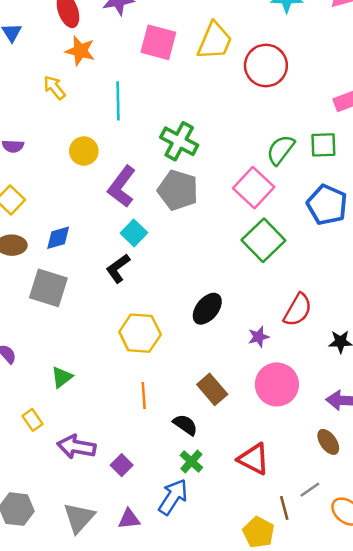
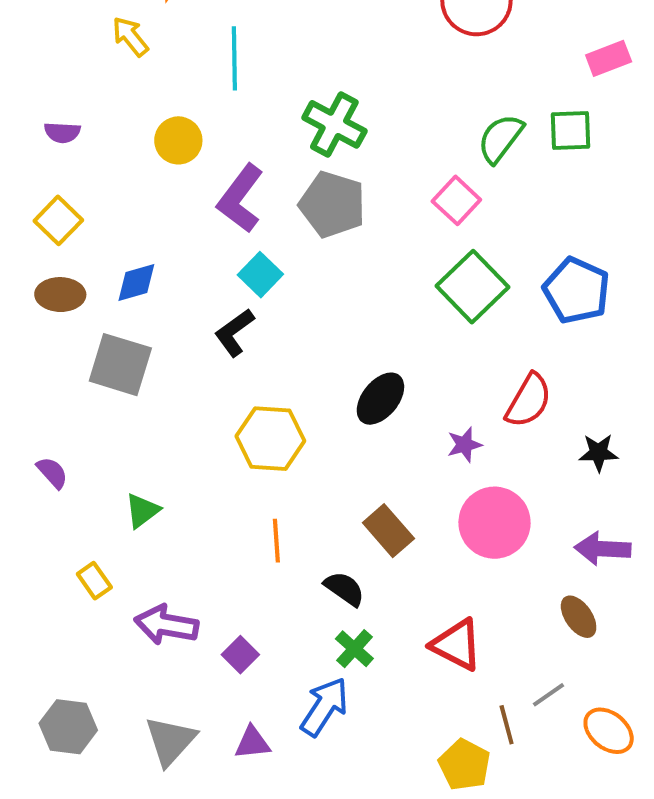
pink square: (254, 188) -> (456, 200), size x0.7
blue pentagon: (327, 205) -> (577, 291), moved

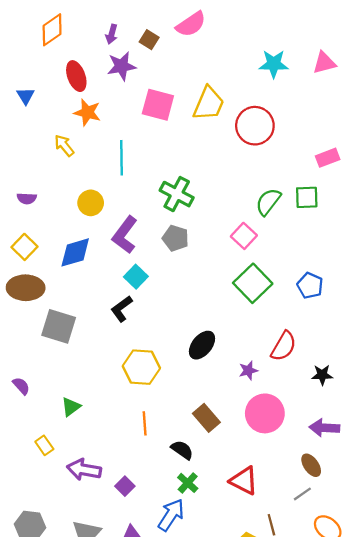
gray pentagon: (332, 204) -> (176, 238), size x0.7
blue diamond: (136, 283) -> (75, 252), moved, size x1.4
blue pentagon: (577, 291) -> (310, 286), size x0.7
brown ellipse: (60, 295) -> (26, 288), size x1.4
gray line: (549, 695) -> (302, 494), moved

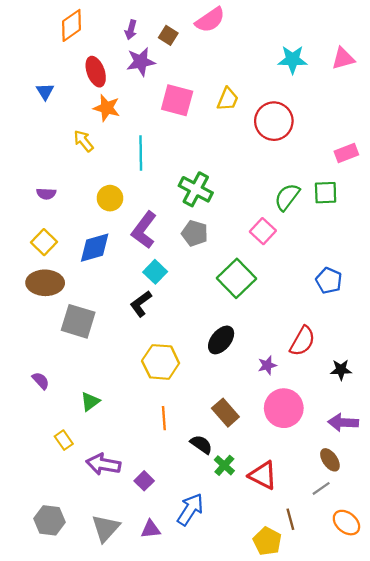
yellow trapezoid: (209, 104) -> (228, 99), size x0.7
green square: (253, 283) -> (236, 278), moved
green cross: (188, 483) -> (224, 465), moved

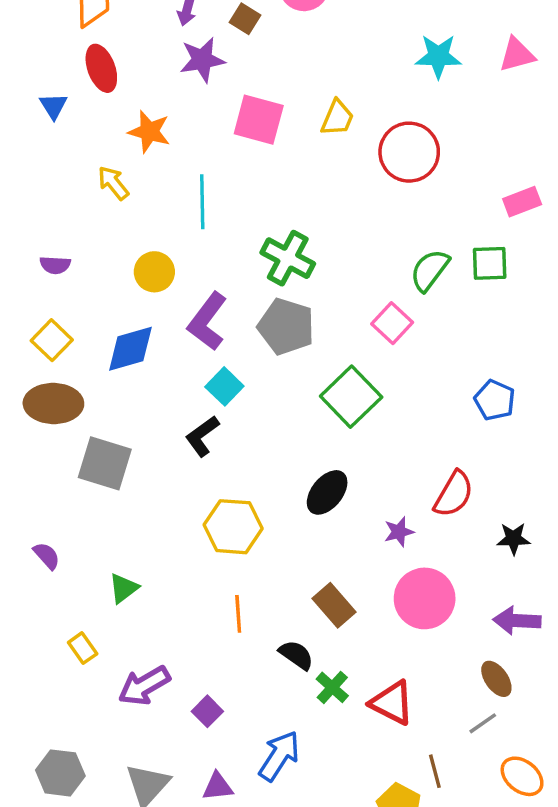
red ellipse: (96, 72) -> (101, 68), moved
gray pentagon: (195, 233) -> (286, 327), size x1.4
purple arrow: (103, 464) -> (144, 686), turned -40

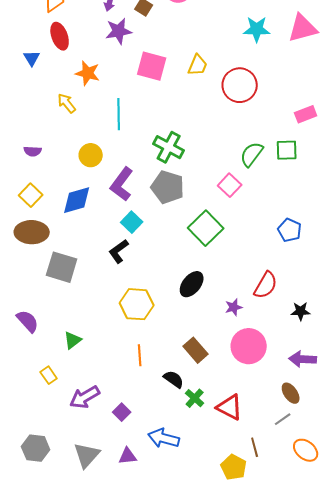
pink triangle: (517, 55) -> (303, 28), size x1.4
purple semicircle: (47, 556) -> (28, 321), size x1.4
blue arrow: (279, 756) -> (164, 438), turned -108

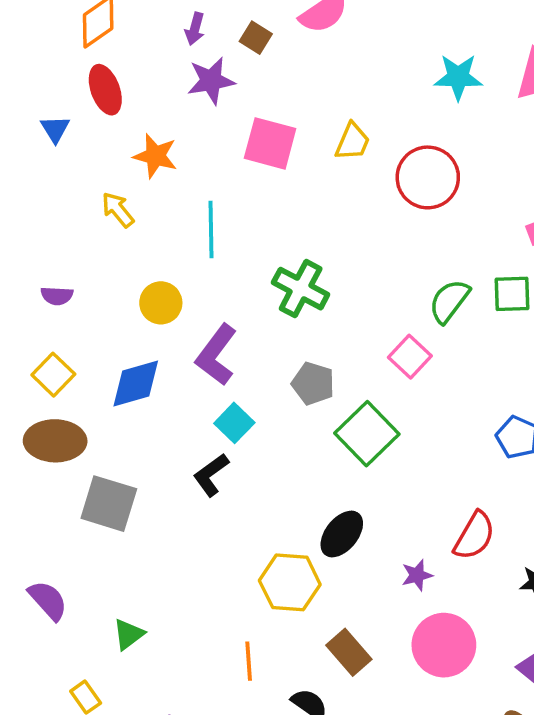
gray pentagon: (168, 187) -> (313, 383), moved, size x0.7
yellow hexagon: (137, 304) -> (290, 582), moved

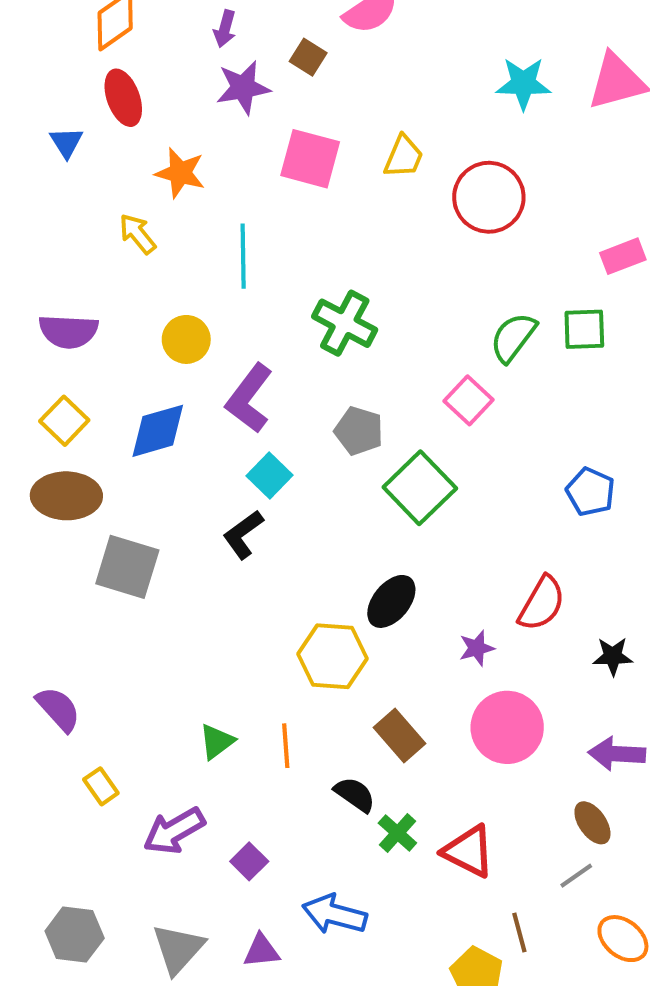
brown square: (256, 38) -> (308, 57), moved
purple semicircle: (57, 296) -> (68, 331), size x1.6
purple semicircle: (48, 600) -> (58, 709), moved
green triangle: (129, 634) -> (217, 742), moved

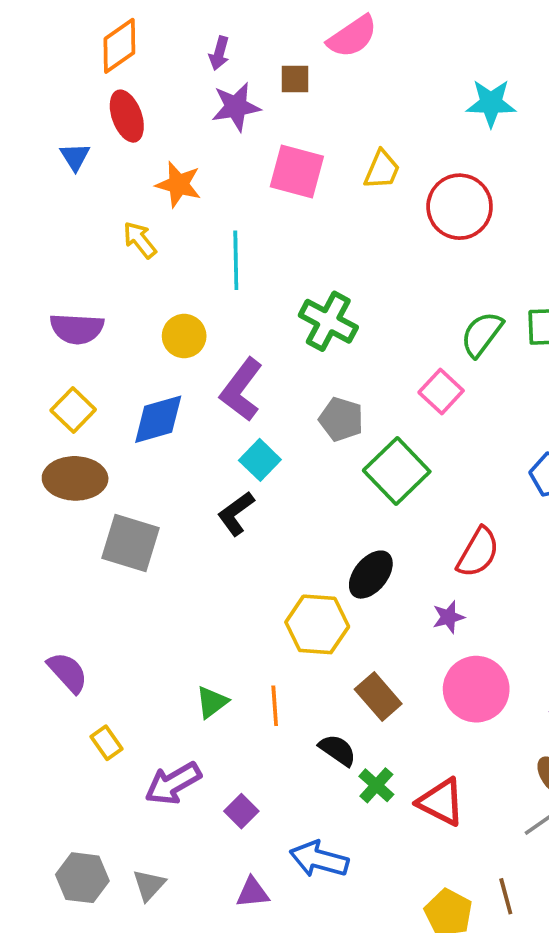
brown square: (308, 57) -> (295, 79), turned -32
red semicircle: (542, 603) -> (478, 552), moved
brown line: (519, 933) -> (506, 896), moved
gray triangle: (178, 949) -> (149, 885), moved, size x0.7

